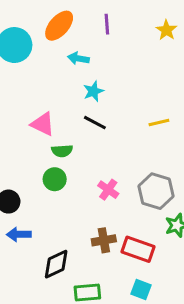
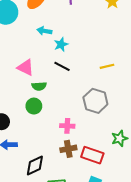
cyan arrow: (78, 58) -> (44, 31), moved
pink cross: (108, 190) -> (67, 126), moved, turned -32
gray hexagon: (156, 191) -> (95, 101), moved

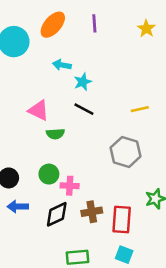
green circle: (34, 106) -> (49, 174), moved
pink cross: (67, 126) -> (70, 186), moved
red rectangle: (92, 155) -> (122, 220), turned 75
black diamond: (35, 166) -> (57, 214), moved

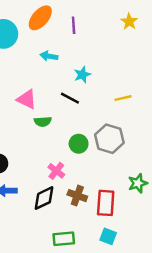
purple line: (94, 23) -> (74, 25), moved
cyan star: (83, 82) -> (82, 75), moved
green circle: (49, 174) -> (79, 144), moved
pink cross: (70, 186) -> (56, 171), turned 35
brown cross: (92, 212) -> (77, 196), turned 30

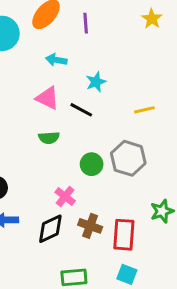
pink triangle: (27, 99) -> (47, 98), moved

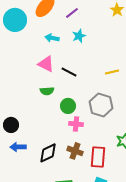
purple line: (86, 23) -> (72, 13), turned 56
cyan star: (96, 82) -> (79, 36), moved
green circle: (92, 164) -> (68, 106), moved
pink cross: (65, 196) -> (76, 124), moved, turned -32

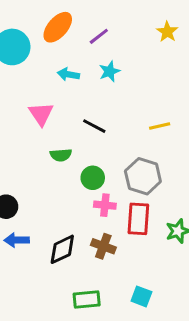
pink triangle: (46, 64) -> (41, 114), moved, turned 30
red rectangle: (98, 157) -> (138, 219), moved

